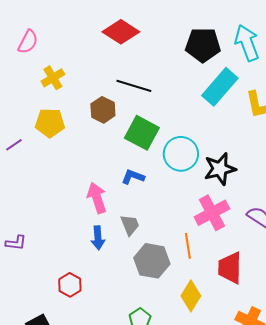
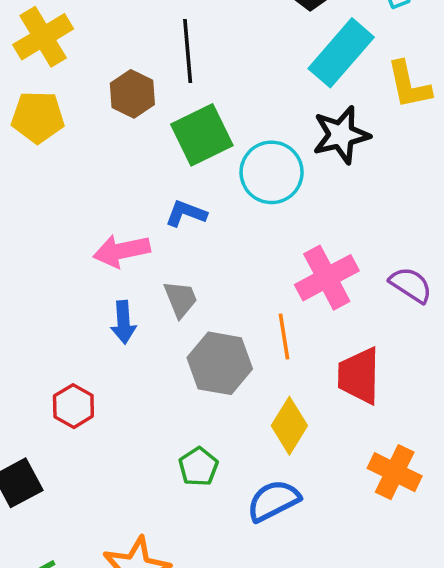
yellow cross: (53, 78) -> (43, 37), size x1.4
black line: (134, 86) -> (188, 51), turned 68
green square: (142, 133) -> (202, 135), turned 36
black star: (220, 169) -> (341, 135), moved
pink arrow: (97, 198) -> (122, 251), turned -84

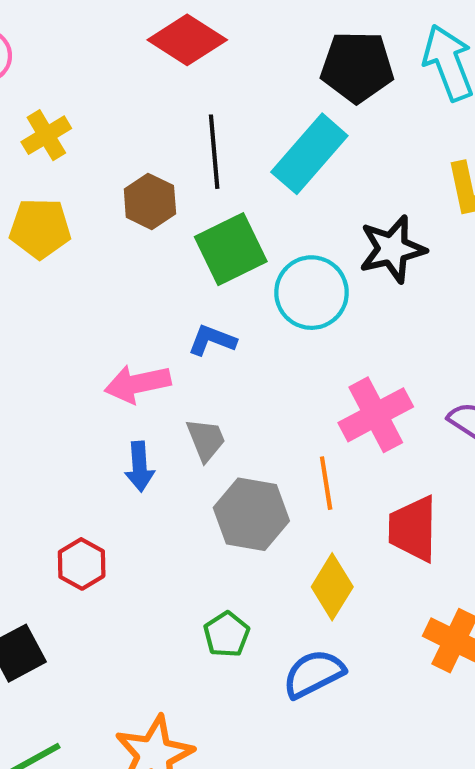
yellow cross: (43, 37) -> (46, 135), size x0.7
cyan rectangle: (341, 53) -> (309, 154), moved

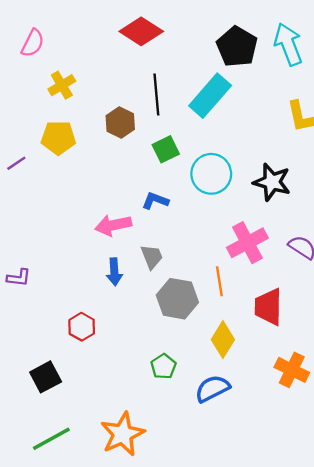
black pentagon: (357, 67) -> (237, 47), turned 30
green square: (231, 249) -> (166, 149), size x0.7
black star: (392, 249) -> (272, 182), moved, turned 30

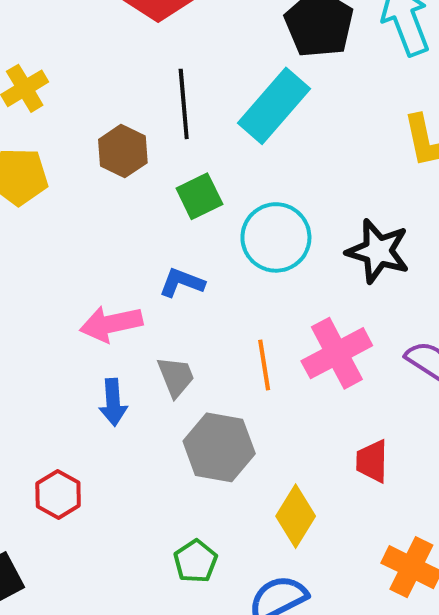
orange line: (219, 281) -> (264, 365), moved
red trapezoid: (268, 307) -> (372, 461), size x0.7

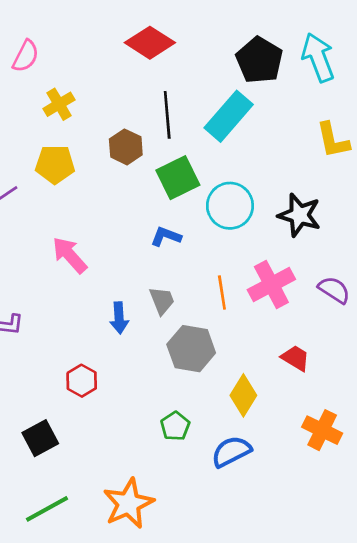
green square: (199, 196) -> (178, 178), size x1.4
pink arrow: (111, 324) -> (70, 255), moved, turned 60
red trapezoid: (372, 461) -> (295, 358), turned 120

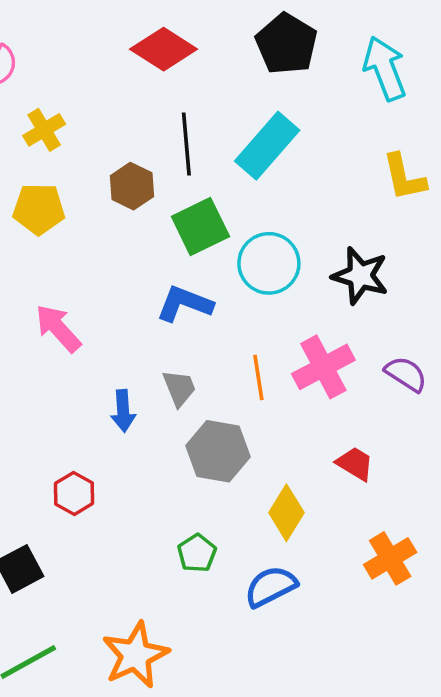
black pentagon: (259, 60) -> (286, 44), moved
blue L-shape: (166, 236) -> (185, 304), size x1.4
orange cross: (322, 430) -> (390, 558), turned 33

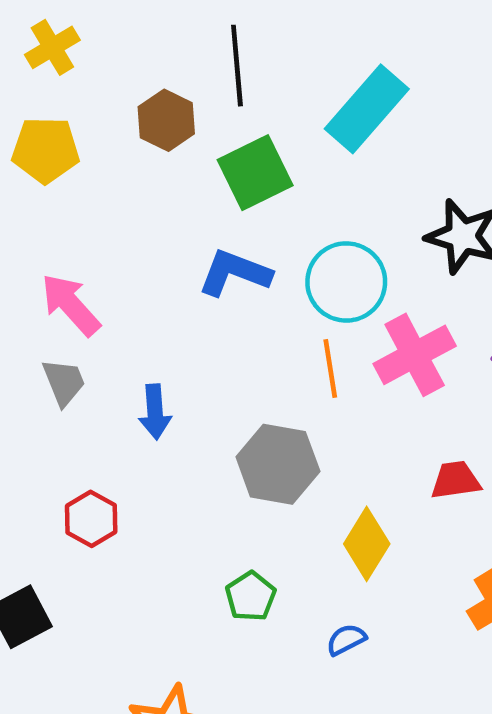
cyan rectangle: (267, 146) -> (367, 109), moved
cyan circle: (269, 263) -> (346, 282), moved
gray trapezoid: (179, 388) -> (64, 382), moved
red trapezoid: (355, 464) -> (456, 480), turned -39
blue semicircle: (271, 587) -> (346, 640), size x0.6

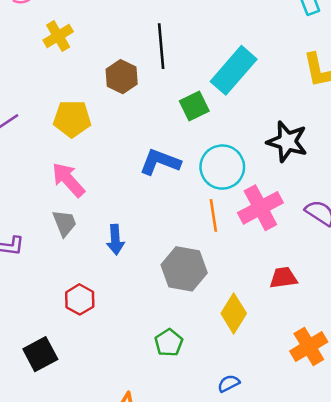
yellow pentagon: (46, 150) -> (72, 119), moved
green square: (255, 173) -> (194, 106), moved, size x0.7
blue semicircle: (346, 640) -> (229, 383), moved

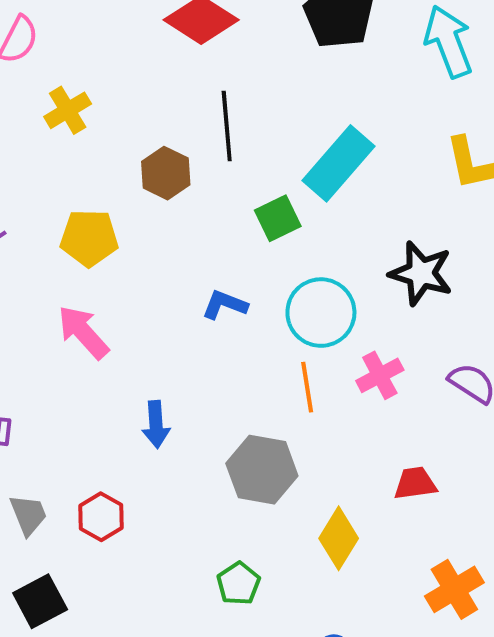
blue L-shape: (160, 162) -> (225, 305), size x0.7
pink cross: (260, 208) -> (380, 375), size x0.7
gray trapezoid: (64, 223) -> (28, 515), moved

